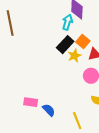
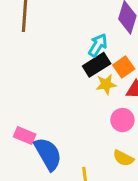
cyan arrow: (67, 22) -> (98, 45), moved
blue semicircle: (49, 110) -> (48, 154), size x1.6

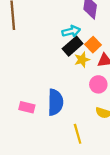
cyan arrow: (98, 45) -> (71, 31), turned 54
blue semicircle: (48, 154) -> (55, 102), moved, turned 40

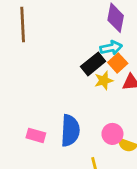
cyan arrow: (71, 31) -> (111, 48), moved
pink circle: (98, 84) -> (112, 134), moved

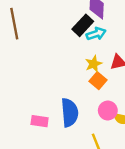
orange square: (118, 63) -> (98, 81), moved
black rectangle: (93, 64) -> (83, 25), moved

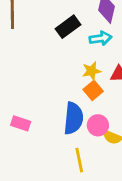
black rectangle: (83, 25) -> (68, 27), moved
blue semicircle: (70, 113) -> (73, 118), moved

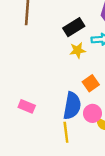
yellow star: (92, 71) -> (78, 50), moved
yellow line: (79, 160) -> (66, 132), moved

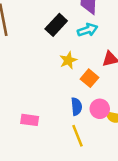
yellow star: (78, 50) -> (68, 60), moved
blue semicircle: (72, 106) -> (76, 107), size x0.6

